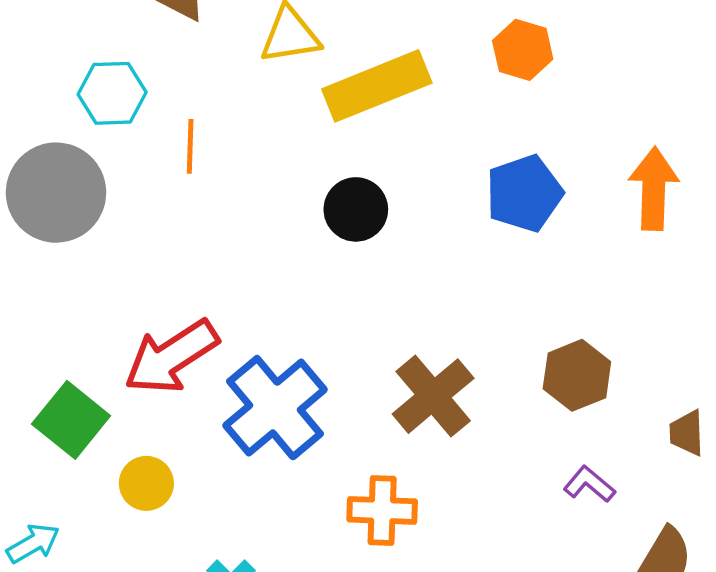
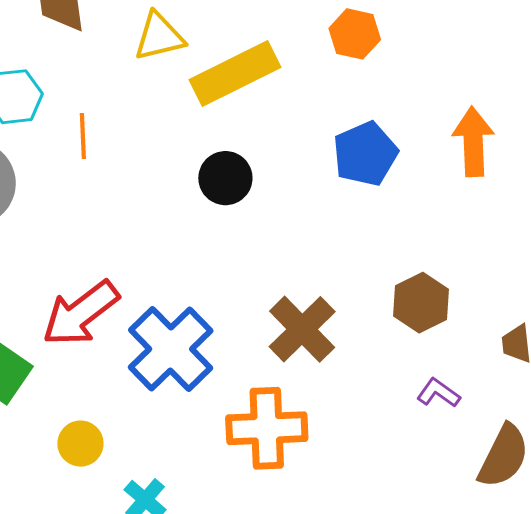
yellow circle: (146, 483) -> (80, 444), moved
orange cross: (382, 510) -> (267, 428), size x1.4

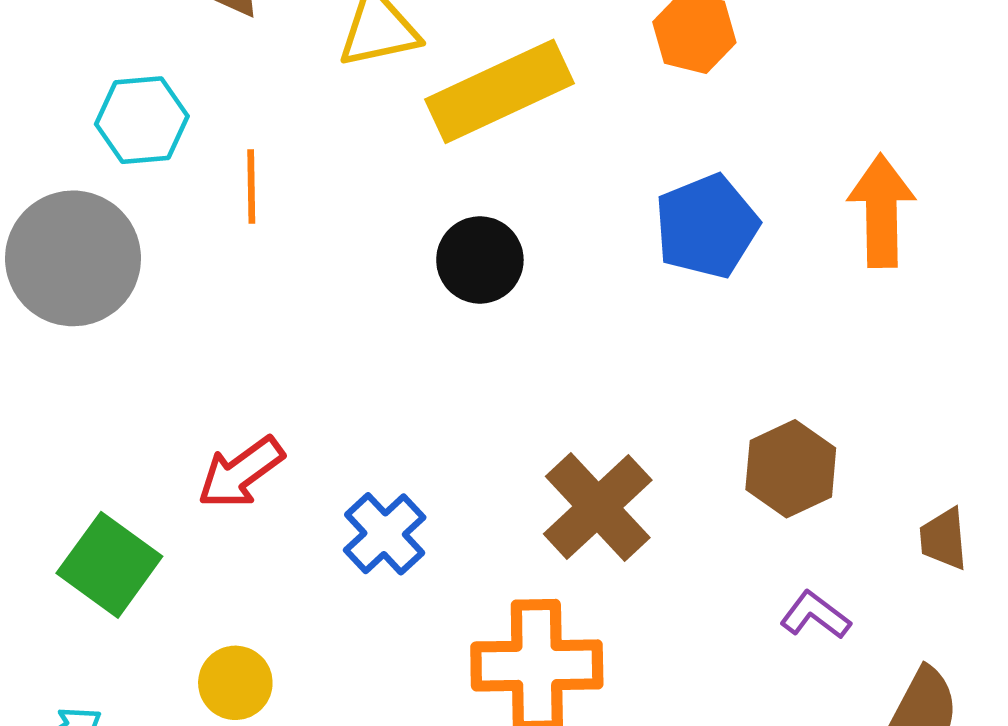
red arrow: (81, 313) -> (241, 473), size x0.7
blue cross: (171, 349) -> (385, 534), size x0.6

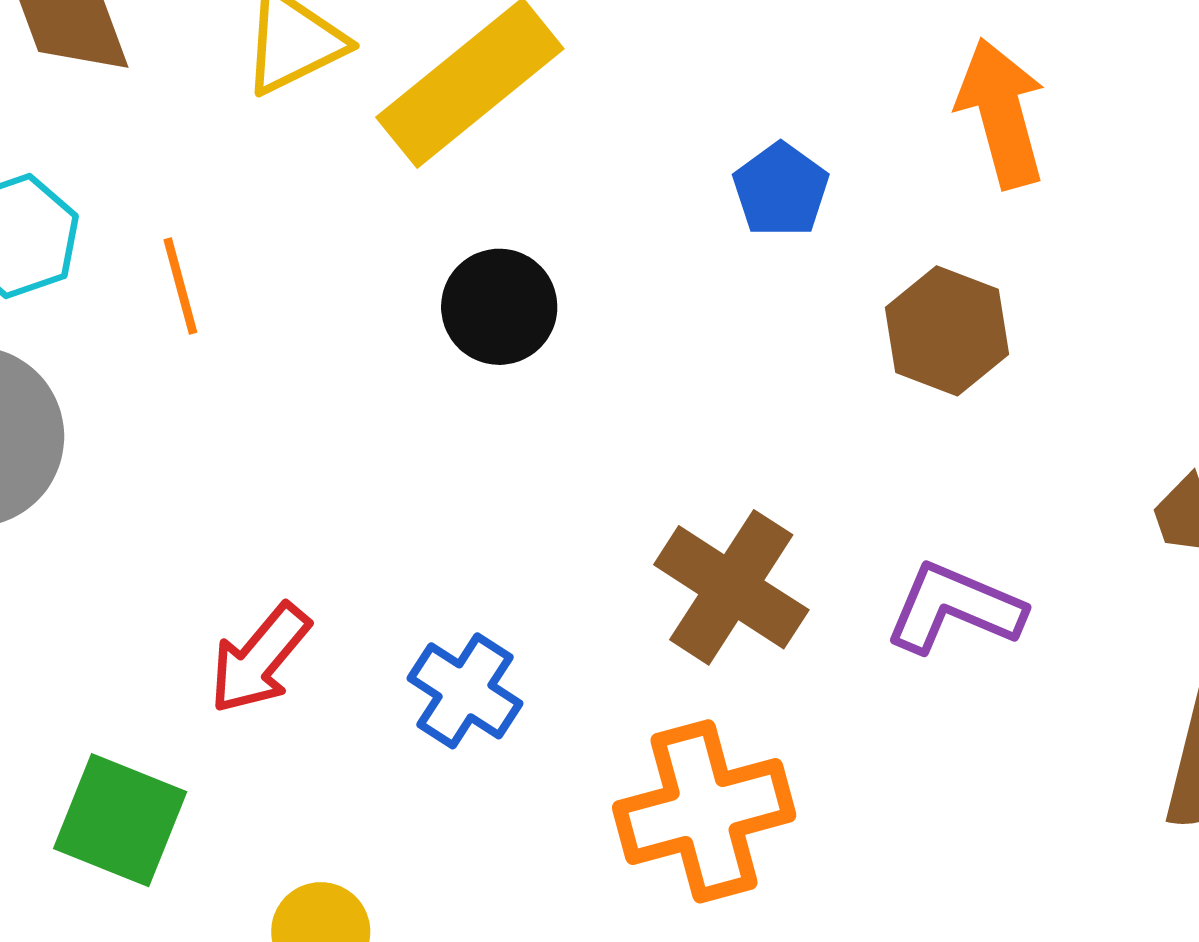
blue pentagon: (707, 226) -> (781, 190), size x0.7
brown hexagon: (791, 469) -> (947, 331), moved
purple L-shape: (815, 615) -> (954, 608), moved, size x1.5

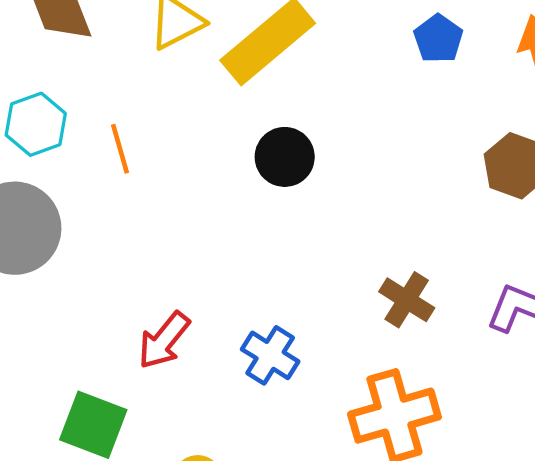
blue pentagon: (781, 190) -> (438, 39), moved
brown cross: (731, 587) -> (407, 300), size x0.7

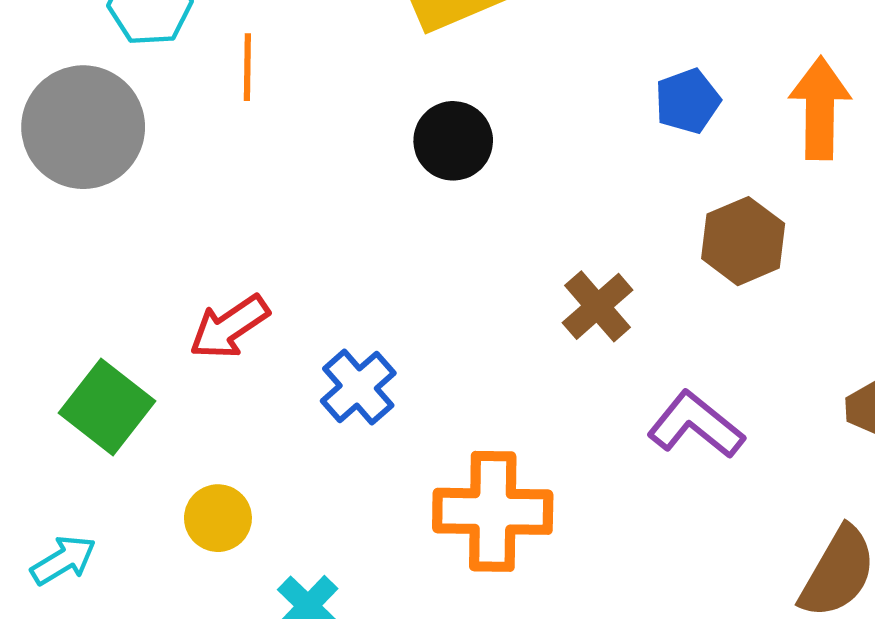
blue pentagon: (438, 39) -> (688, 101), moved
brown cross: (407, 300) -> (598, 306), moved

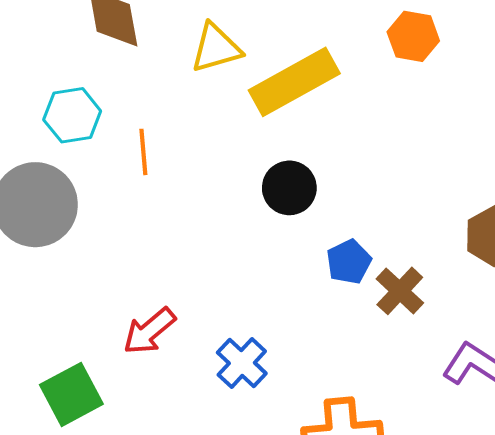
blue pentagon: (688, 101) -> (349, 262), moved
green square: (107, 407) -> (71, 394), turned 30

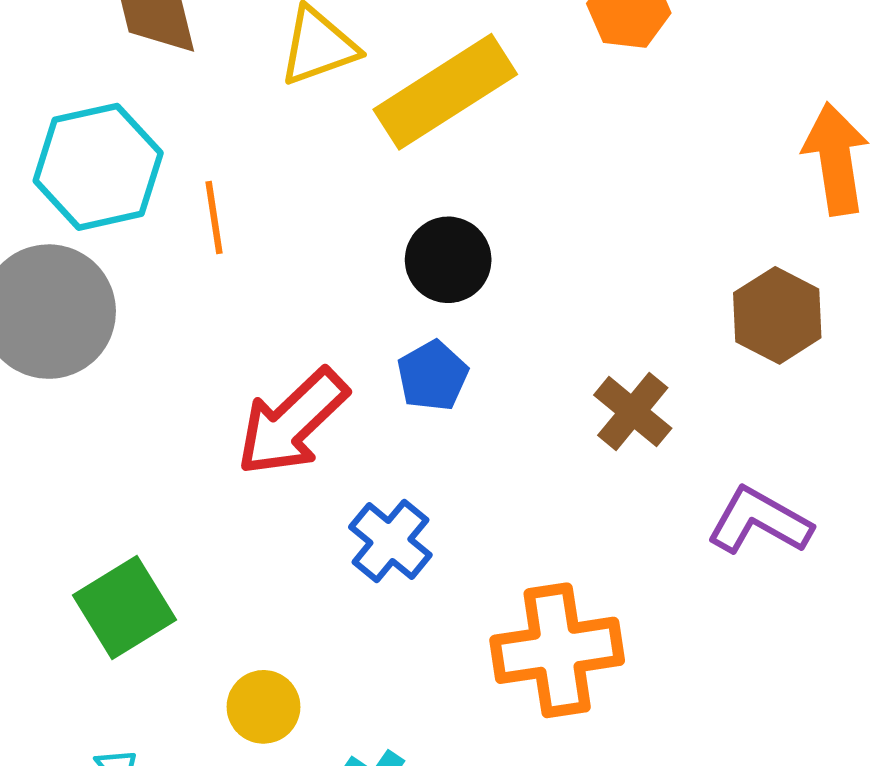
cyan hexagon: (72, 115) -> (98, 167), size x1.4
blue pentagon: (349, 262) -> (433, 376), moved
red arrow: (149, 331) -> (292, 422), moved, size x1.4

